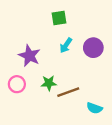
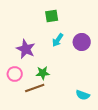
brown line: (68, 92) -> (35, 88), moved

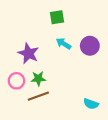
cyan arrow: (58, 40) -> (64, 44), turned 88
green star: (43, 73) -> (38, 79), moved

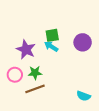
green square: (57, 17) -> (52, 35), moved
cyan arrow: (64, 44) -> (51, 46), moved

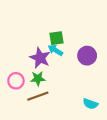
purple circle: (83, 42) -> (87, 56), moved
purple star: (26, 49) -> (40, 58), moved

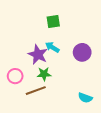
green square: (56, 38) -> (53, 21), moved
green star: (38, 79) -> (44, 74), moved

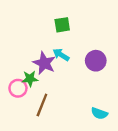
green star: (44, 74) -> (30, 79), moved
brown line: (36, 91) -> (42, 105), turned -48

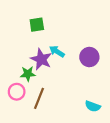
green square: (62, 25) -> (37, 25), moved
pink circle: (18, 88) -> (17, 92), moved

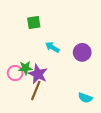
purple star: (41, 59) -> (38, 74), moved
pink circle: (17, 92) -> (15, 73), moved

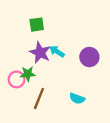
purple star: (38, 74) -> (40, 53), moved
cyan semicircle: (85, 98) -> (77, 98), moved

